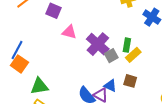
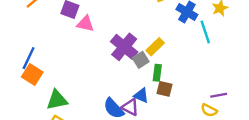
pink triangle: (69, 32) -> (85, 24), moved
green rectangle: (127, 45) -> (157, 73), moved
yellow rectangle: (133, 55) -> (155, 47), moved

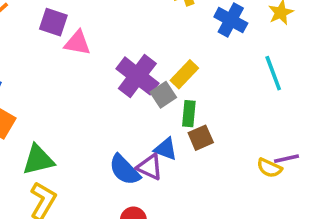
cyan line: (205, 32) -> (273, 73), moved
brown square: (164, 89) -> (201, 138), turned -35
purple line: (219, 95) -> (287, 159), moved

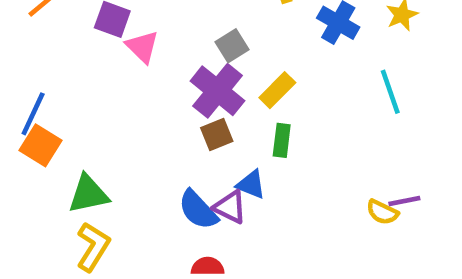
pink triangle: (77, 43) -> (142, 47), turned 32
gray square: (163, 95) -> (232, 46), moved
brown square: (201, 138) -> (217, 135), moved

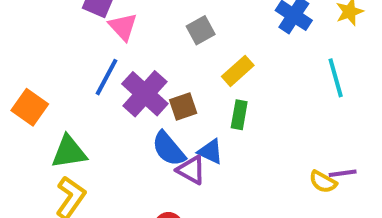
purple cross: (218, 91) -> (145, 94), moved
blue line: (33, 114) -> (107, 77), moved
blue semicircle: (198, 210) -> (169, 149), moved

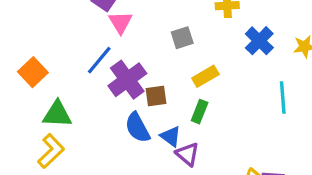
purple triangle: (191, 170) -> (188, 154), moved

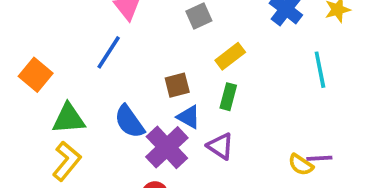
purple cross: (127, 80) -> (167, 147), moved
blue semicircle: (137, 128) -> (129, 122), moved
blue triangle: (171, 136) -> (189, 117), moved

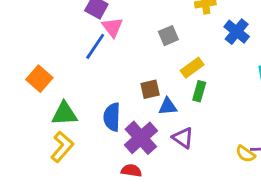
blue line: (109, 52) -> (95, 46), moved
green rectangle: (228, 97) -> (199, 91), moved
blue triangle: (189, 117) -> (168, 106), moved, turned -36
blue semicircle: (129, 122) -> (112, 117), turned 36

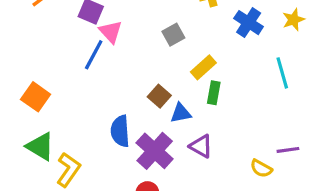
brown square: (150, 89) -> (159, 96), turned -30
green triangle: (64, 114) -> (40, 146), moved, turned 40
yellow semicircle: (245, 154) -> (261, 168), moved

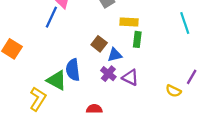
yellow rectangle: (203, 67) -> (129, 22), turned 48
green triangle: (40, 146) -> (57, 80), moved
purple line: (288, 150) -> (192, 77), turned -49
purple cross: (155, 151) -> (108, 74), moved, size x0.6

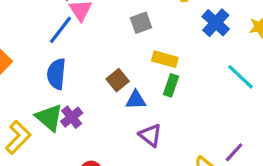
cyan line: (185, 23) -> (241, 77), turned -40
blue semicircle: (73, 70) -> (56, 74), moved
purple cross: (108, 74) -> (72, 117), moved

